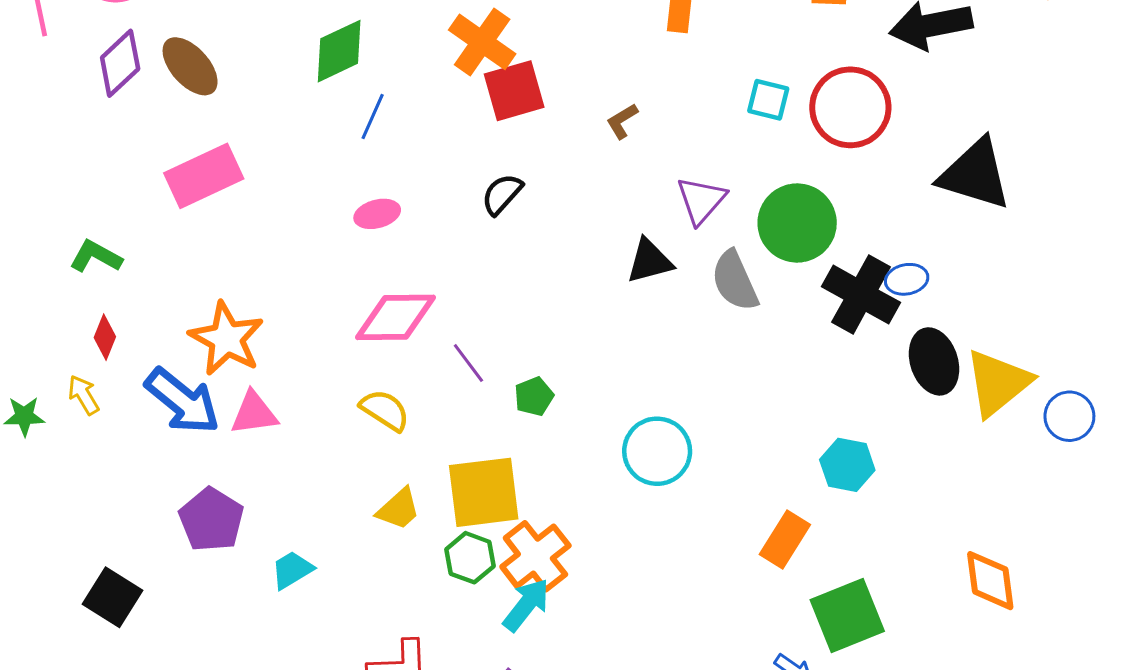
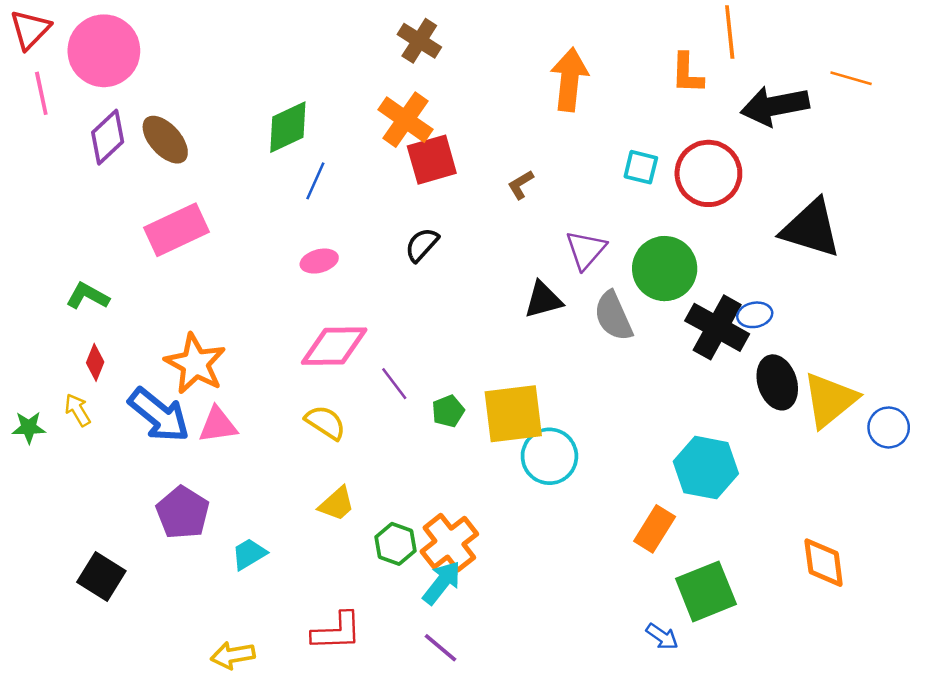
cyan hexagon: (847, 465) -> (706, 468), size x1.4
yellow square: (484, 492) -> (513, 414), moved

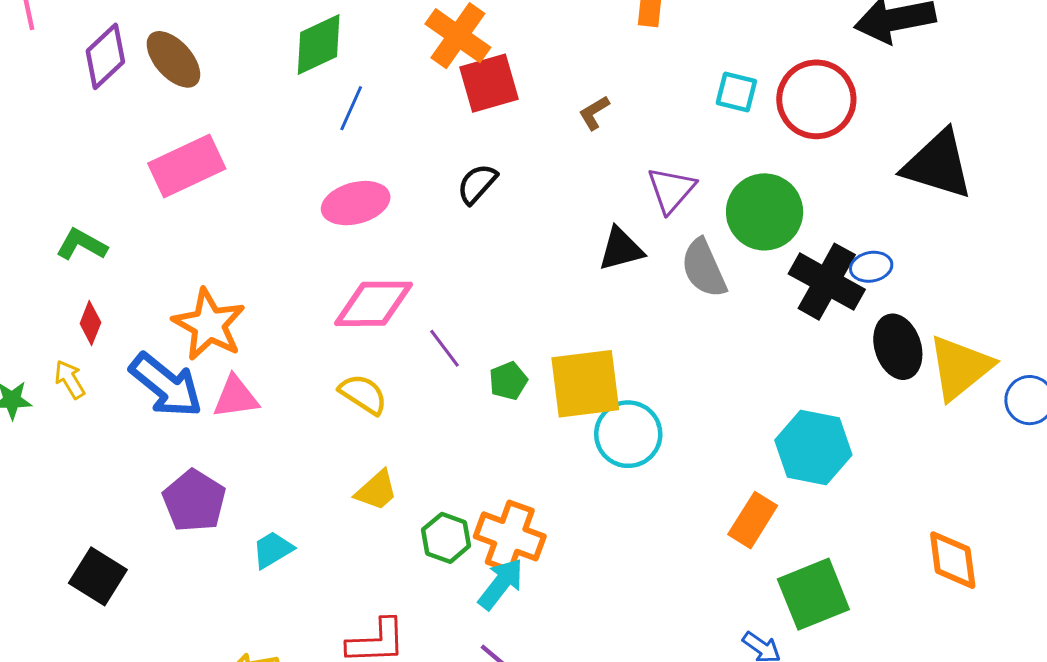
pink ellipse: (319, 261) -> (356, 203), size x1.5
orange cross: (449, 543) -> (510, 536), turned -32

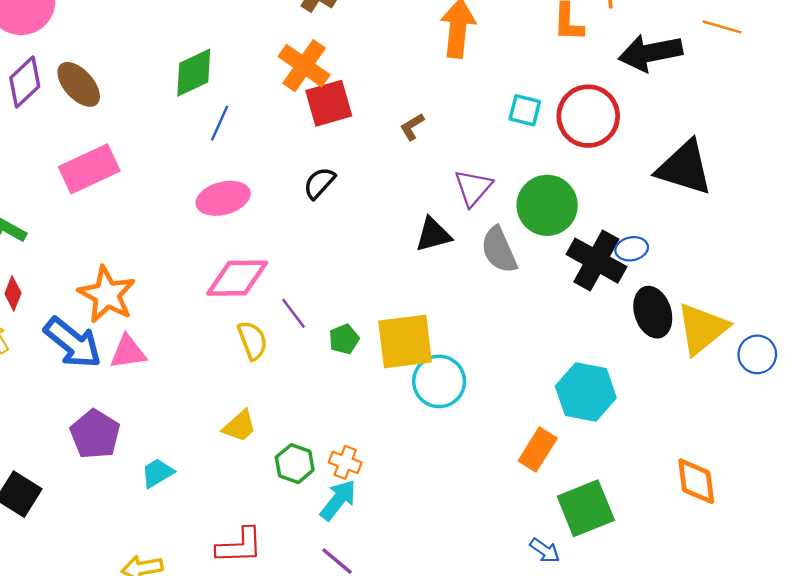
yellow semicircle: (363, 394) -> (252, 340), moved, turned 36
orange cross: (510, 536) -> (345, 462), size x0.6

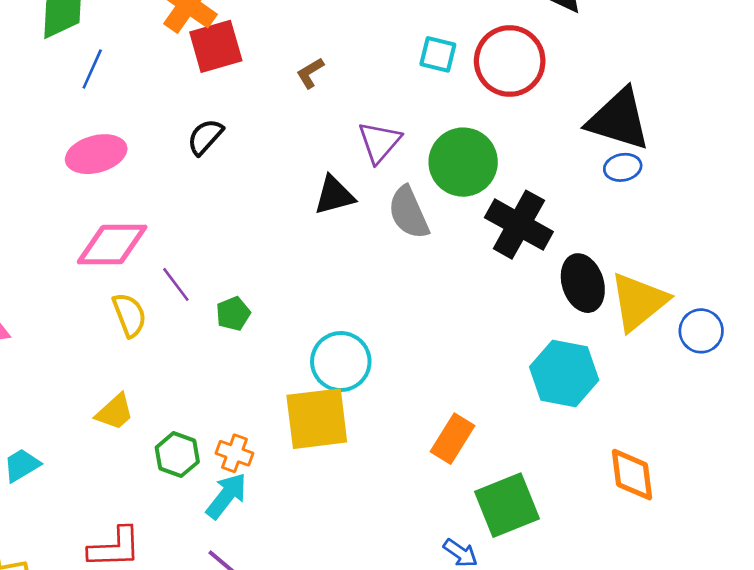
blue ellipse: (632, 249) -> (623, 167), moved
yellow square: (405, 342) -> (317, 419), moved
cyan hexagon: (586, 392) -> (564, 373), moved

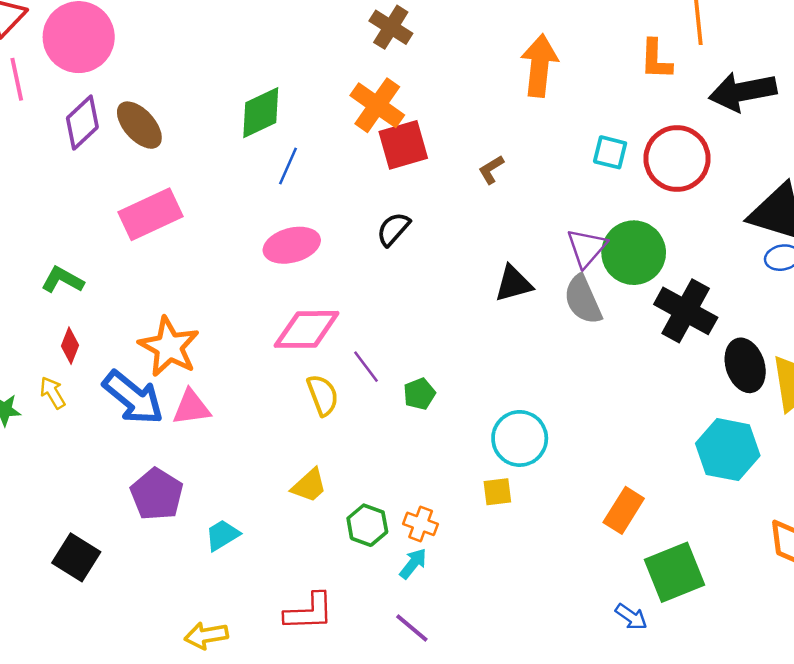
purple triangle: (379, 142) -> (587, 248), moved
yellow square: (317, 419) -> (497, 492), size x0.5
cyan arrow: (226, 496) -> (413, 564), size x0.7

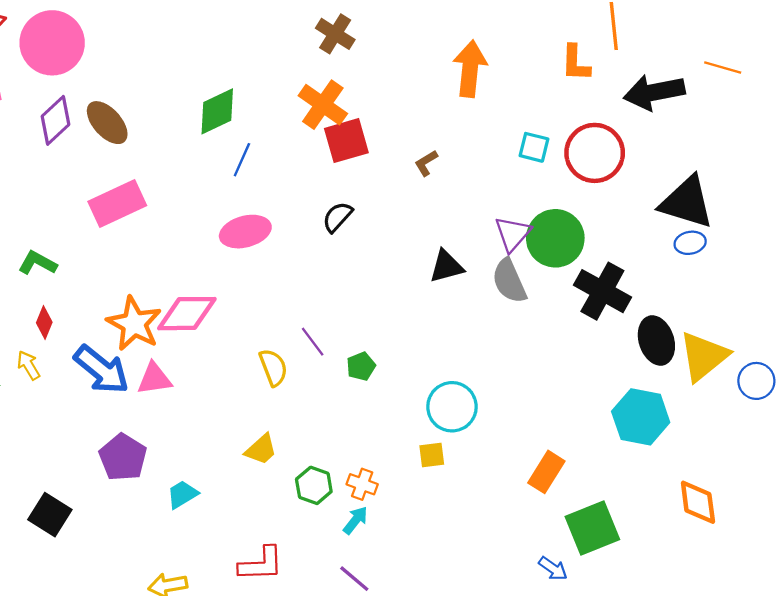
pink diamond: (307, 329) -> (187, 314), moved

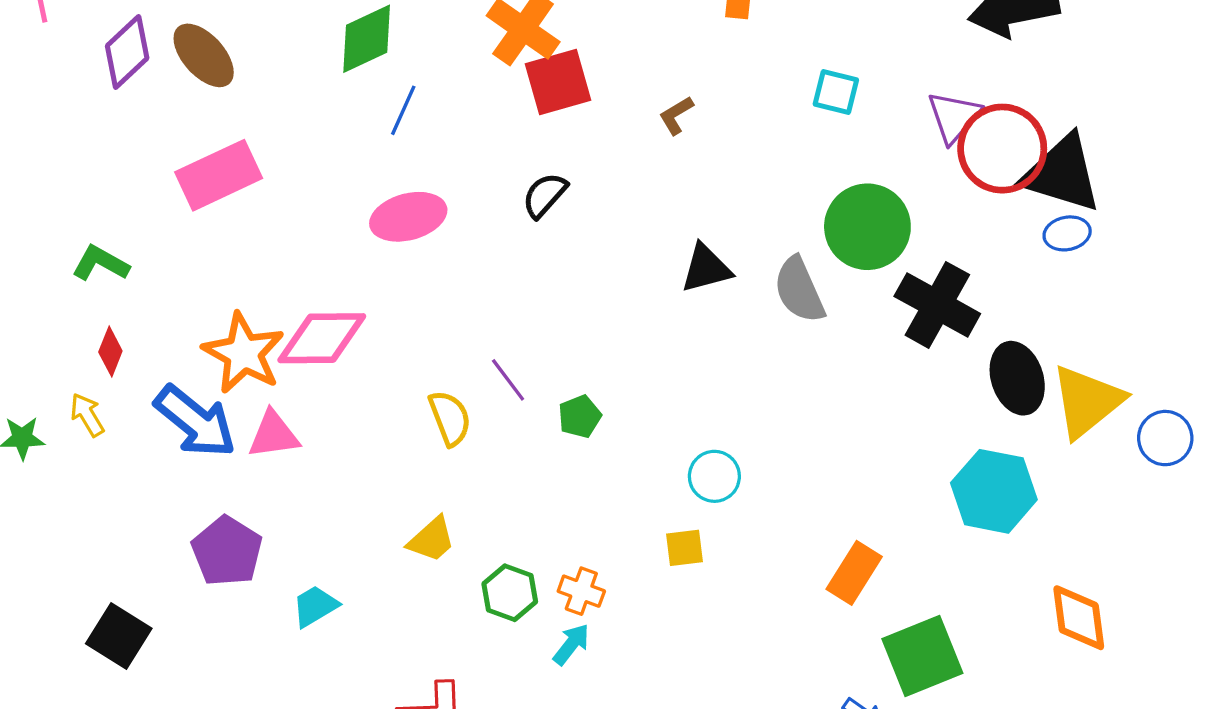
red circle: (595, 153) -> (1002, 149), moved
purple triangle: (513, 234) -> (954, 117), moved
cyan circle: (452, 407) -> (714, 476), size x0.7

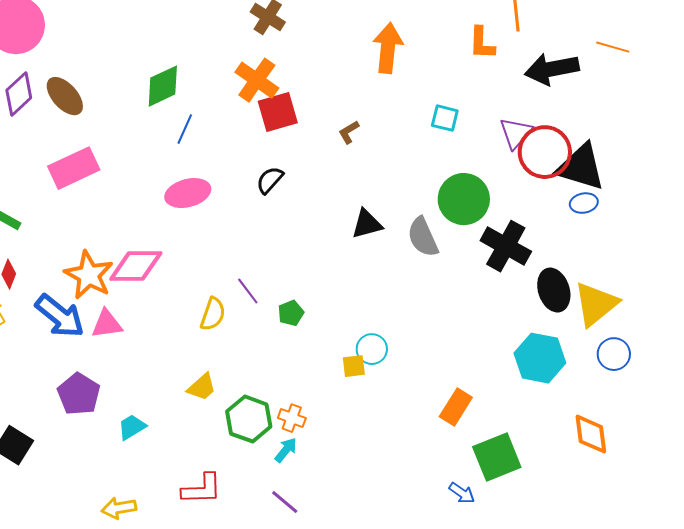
yellow semicircle: (450, 418) -> (213, 314), turned 40
blue circle: (1165, 438) -> (614, 354), moved
yellow square: (684, 548) -> (354, 366), moved
green hexagon: (510, 593) -> (249, 419), size x1.4

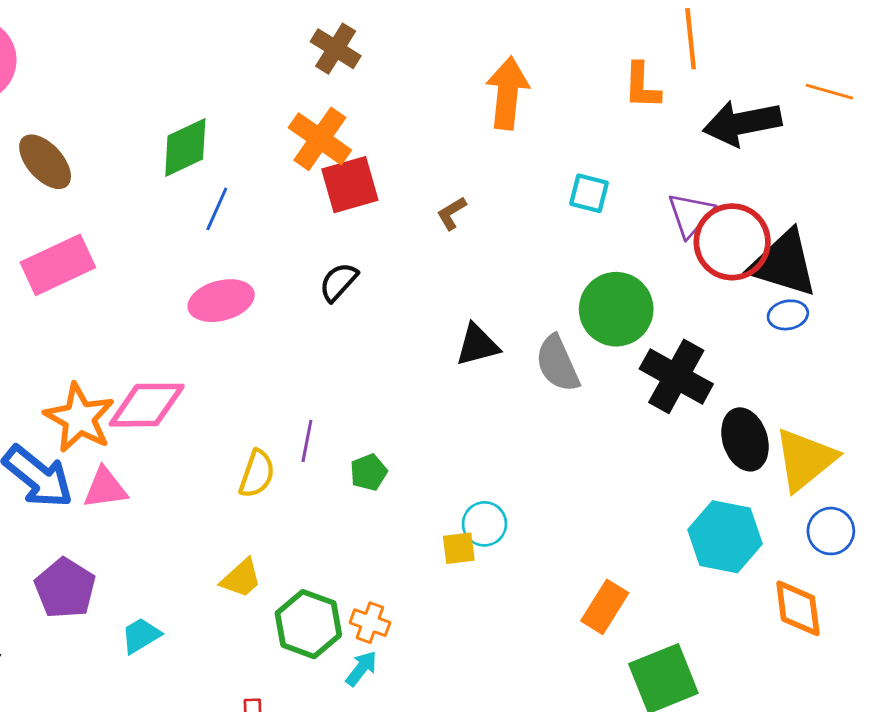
purple line: (248, 291) -> (307, 441), turned 48
orange diamond: (591, 434) -> (798, 608), moved

